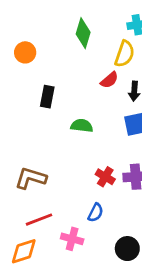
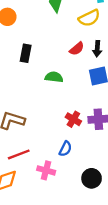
yellow semicircle: (125, 54) -> (89, 18), turned 45
red semicircle: (109, 80) -> (77, 49), moved

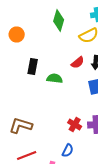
green semicircle: (54, 77) -> (55, 78), moved

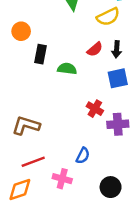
orange circle: (17, 34) -> (21, 31), moved
red cross: (75, 124) -> (95, 109), moved

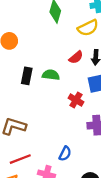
black rectangle: (40, 54) -> (27, 76), moved
red cross: (95, 109) -> (76, 100), moved

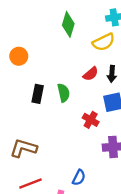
green semicircle: (51, 75) -> (64, 93), turned 70

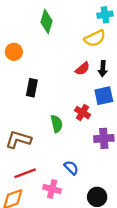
green diamond: (68, 24) -> (46, 21), moved
green semicircle: (64, 93) -> (57, 124), moved
blue semicircle: (79, 178) -> (71, 168), turned -72

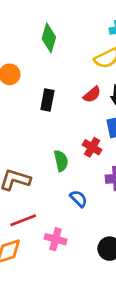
black rectangle: (32, 88) -> (47, 100), moved
blue semicircle: (71, 168) -> (79, 199), moved

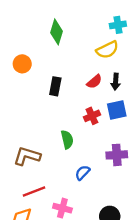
red cross: (92, 147) -> (92, 116), moved, turned 35
blue semicircle: (79, 199) -> (82, 173), turned -91

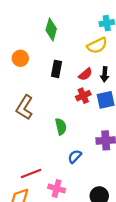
black rectangle: (55, 86) -> (57, 69), moved
red cross: (92, 116) -> (83, 96), moved
brown L-shape: (27, 156) -> (25, 107), moved, turned -75

